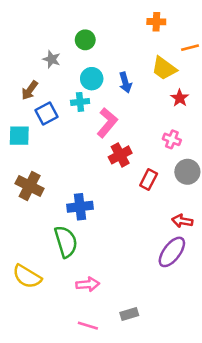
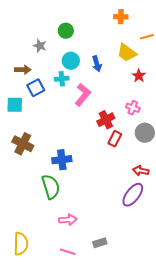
brown arrow: (30, 90) -> (23, 70), turned -126
red cross: (120, 155) -> (106, 120), moved
yellow semicircle: (27, 277) -> (21, 244), moved, turned -120

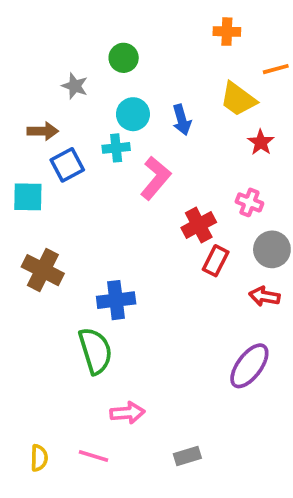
red arrow: (141, 171) -> (264, 296), moved
yellow semicircle: (21, 244) -> (39, 458), size x0.6
pink line: (68, 252) -> (94, 456), moved

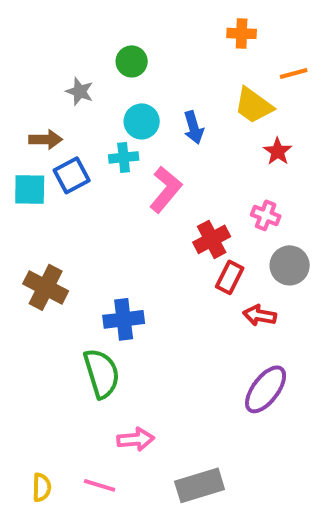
cyan square: (28, 197) -> (30, 189), moved
red arrow: (264, 296) -> (260, 315), moved
gray rectangle: (187, 456) -> (200, 485), size x1.6

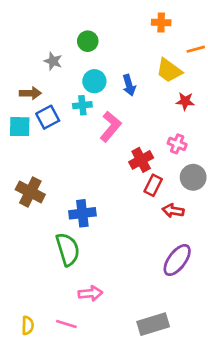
red star: (278, 151) -> (185, 101), turned -30
gray rectangle: (200, 485) -> (153, 324), moved

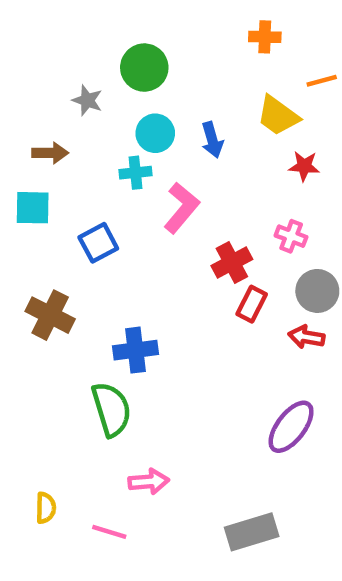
green circle: (88, 41) -> (144, 68), size x1.4
blue square: (48, 117) -> (98, 243), moved
red arrow: (173, 211) -> (306, 337), moved
yellow semicircle: (28, 325) -> (46, 508), moved

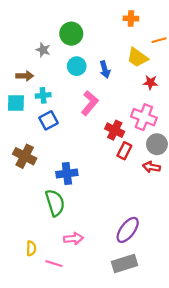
cyan cross: (136, 173) -> (43, 95), moved
pink cross: (291, 236) -> (144, 117), size x1.6
red cross: (232, 262) -> (115, 130), turned -36
purple ellipse: (291, 427) -> (128, 230), moved
yellow semicircle: (46, 508) -> (31, 248), moved

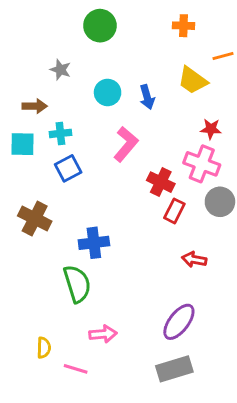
green circle: (71, 34) -> (100, 26), moved
red star: (150, 82) -> (211, 129), moved
red arrow: (152, 167) -> (194, 260), moved

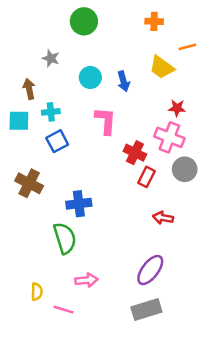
brown arrow: (35, 106) -> (29, 89), turned -102
pink L-shape: (126, 144) -> (106, 121), turned -36

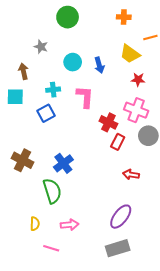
red star: (177, 108) -> (138, 79), moved
cyan cross: (51, 112) -> (53, 90), moved
brown cross: (29, 183) -> (23, 160), moved
blue cross: (79, 204) -> (63, 163), turned -30
yellow semicircle: (37, 292) -> (35, 224), moved

